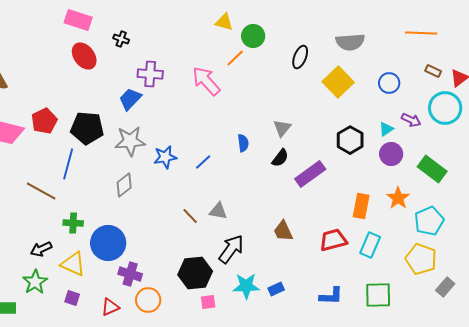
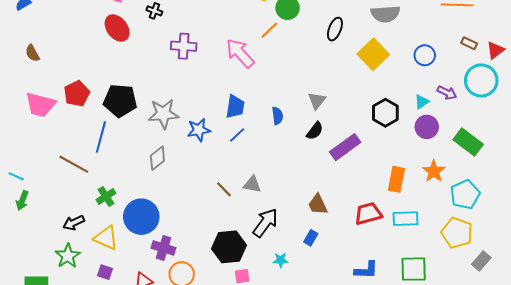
blue trapezoid: (130, 99) -> (235, 107), moved, turned 145
green cross: (73, 223) -> (106, 196), turned -36
cyan rectangle: (370, 245) -> (406, 219), turned 65
cyan star: (246, 286) -> (280, 260), size x0.6
blue rectangle: (276, 289) -> (311, 238), moved, turned -35

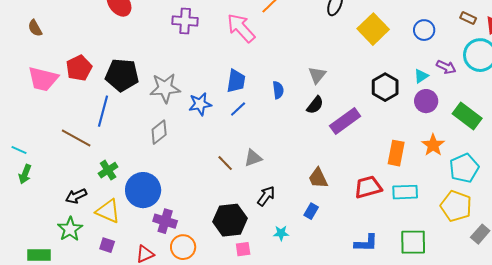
gray triangle: (252, 184) -> (253, 158), turned -30
black arrow: (265, 223) -> (266, 196), size x0.7

